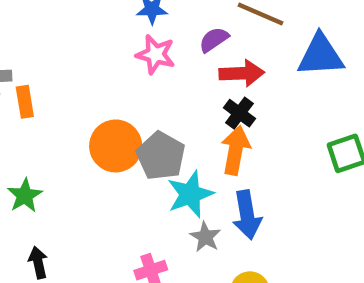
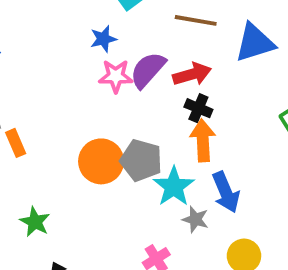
purple semicircle: (214, 40) -> (148, 70), moved, size x1.5

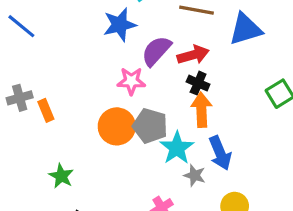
blue star: (103, 39) -> (120, 25), size x1.5
pink star: (116, 76) -> (131, 81), moved

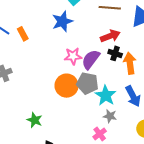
purple semicircle: (156, 51) -> (91, 59), moved
orange rectangle: (46, 110) -> (23, 34), moved
orange arrow: (201, 110) -> (130, 63), moved
gray star: (195, 175) -> (110, 116), moved

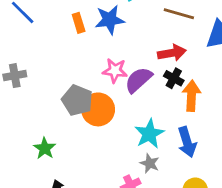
orange rectangle: (23, 34) -> (79, 23), moved
gray pentagon: (87, 83) -> (77, 100), moved

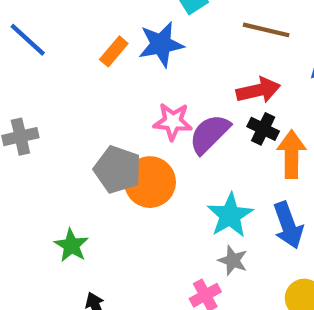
orange rectangle: (79, 23) -> (114, 51), turned 60

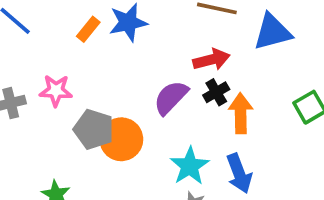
pink star: (173, 122) -> (56, 91), moved
black cross: (263, 129) -> (216, 92), turned 35

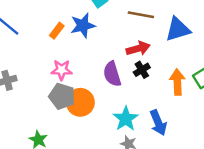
pink star: (56, 91) -> (62, 70), moved
purple semicircle: (171, 97) -> (112, 74), turned -60
orange arrow: (241, 113) -> (177, 82), moved

